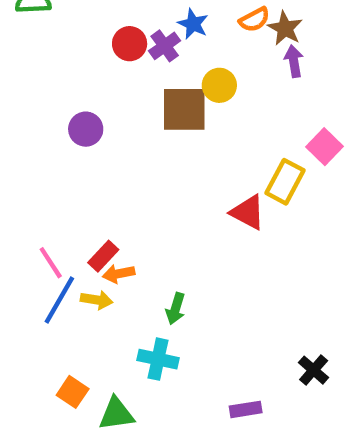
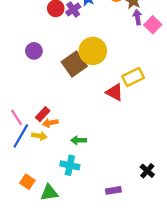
yellow circle: (219, 85) -> (93, 51), moved, size x1.6
brown square: (184, 109) -> (74, 64), moved, turned -35
pink square: (324, 147) -> (153, 25), moved
yellow rectangle: (285, 182) -> (133, 77), turned 36
green arrow: (176, 309) -> (79, 140), turned 72

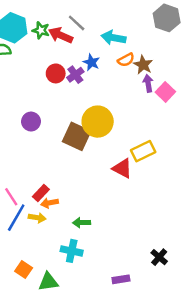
brown square: (74, 64) -> (77, 136), turned -30

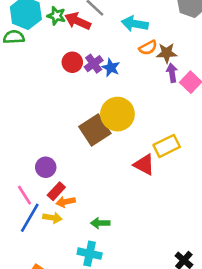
blue star: (91, 62) -> (111, 68), moved
brown star: (143, 65) -> (167, 53), turned -30
purple circle: (31, 122) -> (46, 167), moved
brown square: (77, 136) -> (95, 130), turned 32

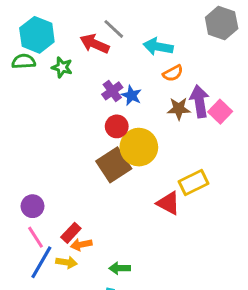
green star: (56, 16) -> (62, 67), moved
brown star: (167, 53) -> (179, 109), moved
red circle: (72, 62) -> (117, 126), moved
purple arrow: (172, 73) -> (199, 101), size x1.5
purple circle: (46, 167) -> (33, 206), moved

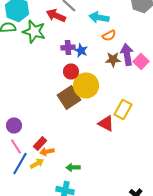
green star: (62, 67) -> (34, 32), size x1.6
purple cross: (112, 91) -> (68, 48), turned 32
yellow rectangle: (194, 183) -> (123, 110), turned -36
yellow arrow: (66, 262) -> (37, 164), turned -40

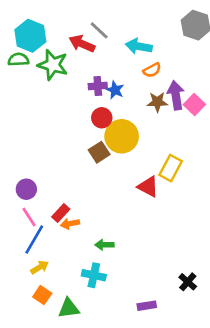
brown square: (69, 98) -> (99, 152), size x0.7
yellow arrow: (37, 164) -> (40, 267), moved

